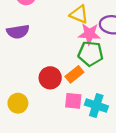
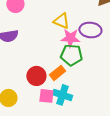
pink square: (73, 101) -> (46, 96), moved
cyan cross: (96, 105) -> (62, 95), moved

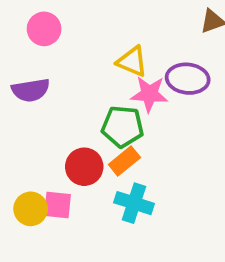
green pentagon: (71, 55) -> (123, 127), moved
pink square: (46, 96) -> (57, 205), moved

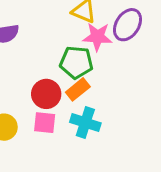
purple ellipse: (188, 79) -> (128, 25), turned -64
pink square: (57, 205) -> (45, 123), moved

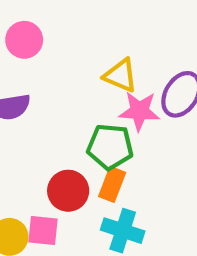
orange rectangle: (78, 89) -> (112, 184), turned -30
pink square: (45, 123) -> (43, 231), moved

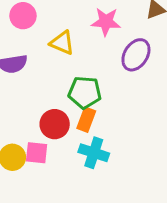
yellow triangle: (121, 75) -> (62, 43), moved
pink star: (139, 111) -> (106, 22), moved

